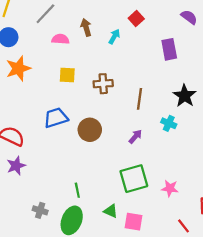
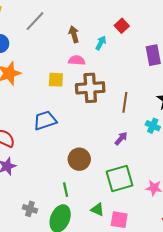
pink semicircle: (60, 39) -> (77, 60), moved
brown cross: (103, 84) -> (90, 88), size x1.5
brown circle: (90, 130) -> (79, 159), moved

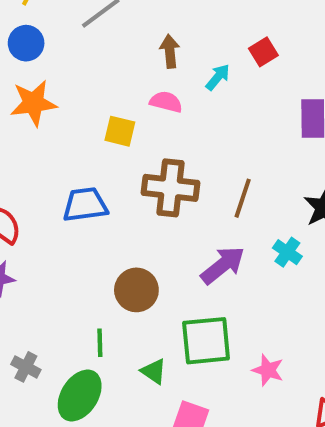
brown cross: (90, 88) -> (170, 188), moved
purple arrow: (121, 138) -> (223, 265), size x1.6
green triangle: (97, 210) -> (154, 371), moved

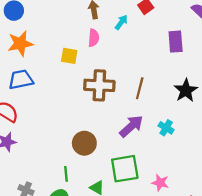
pink semicircle: (166, 102) -> (94, 38), turned 84
blue trapezoid: (85, 205) -> (21, 80), moved
cyan cross: (287, 252) -> (166, 128), moved

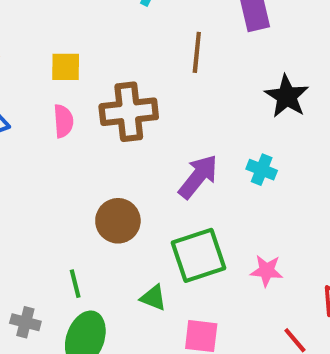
pink semicircle: (94, 38) -> (63, 121), moved
brown line: (140, 88) -> (197, 52), moved
green line: (66, 174) -> (75, 284), moved

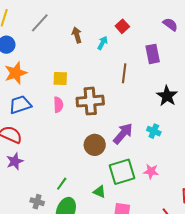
brown circle: (118, 221) -> (95, 145), moved
pink star: (267, 271) -> (151, 171), moved
green line: (75, 284) -> (62, 184), turned 48

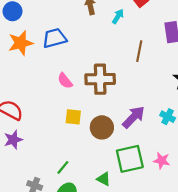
yellow square: (60, 78) -> (73, 117), moved
blue trapezoid: (20, 105) -> (55, 38), moved
pink semicircle: (58, 105) -> (65, 81), turned 140

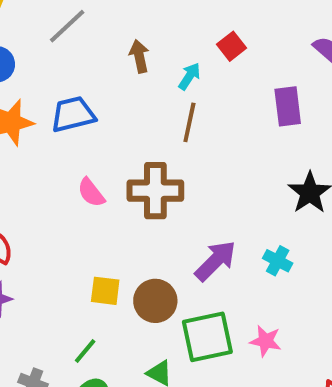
brown line: (139, 51) -> (189, 122), moved
yellow square: (73, 117) -> (105, 291), moved
brown circle: (102, 127) -> (155, 301), moved

